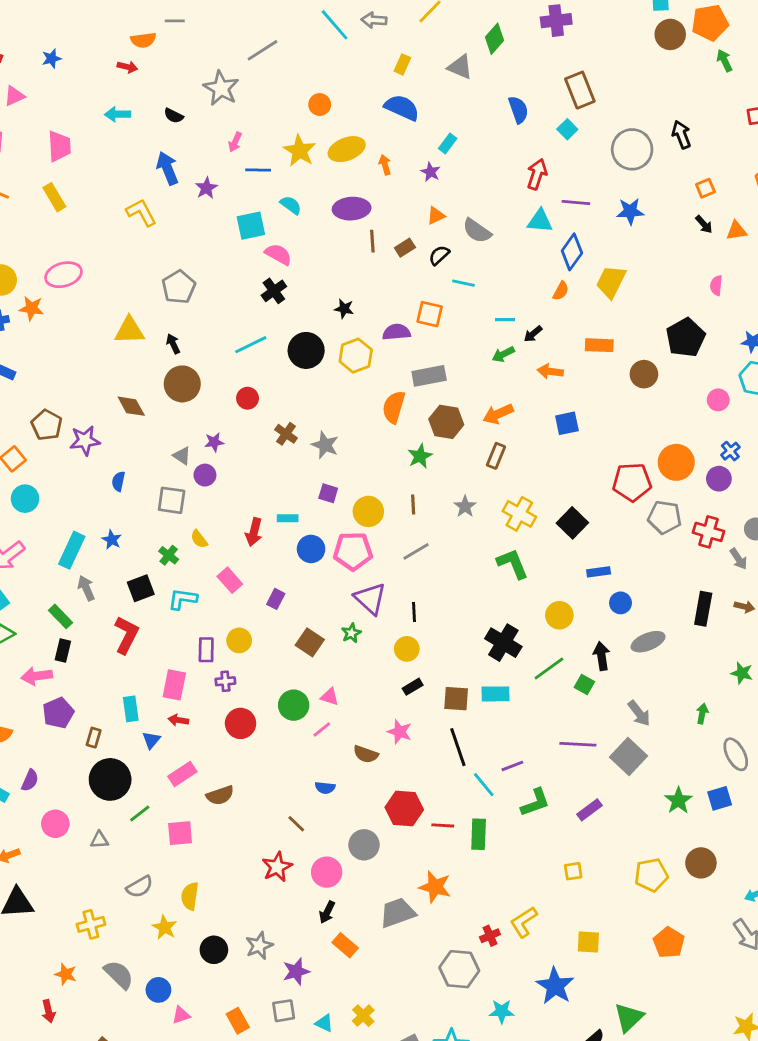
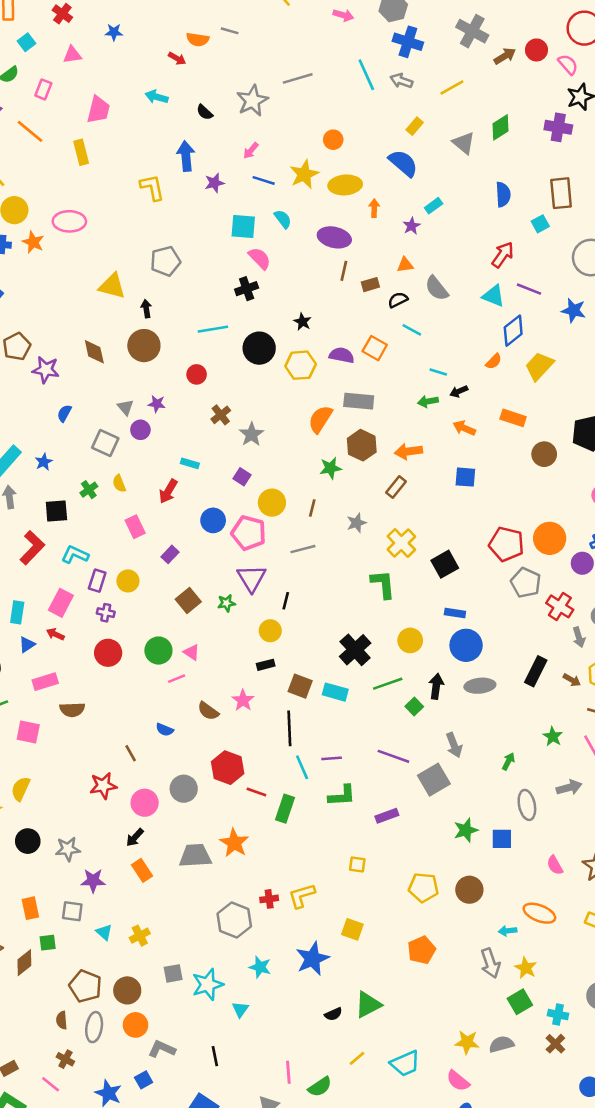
cyan rectangle: (288, 518) -> (190, 463), moved
cyan L-shape: (183, 599) -> (75, 555), moved
blue circle: (621, 603) -> (466, 645), size x1.6

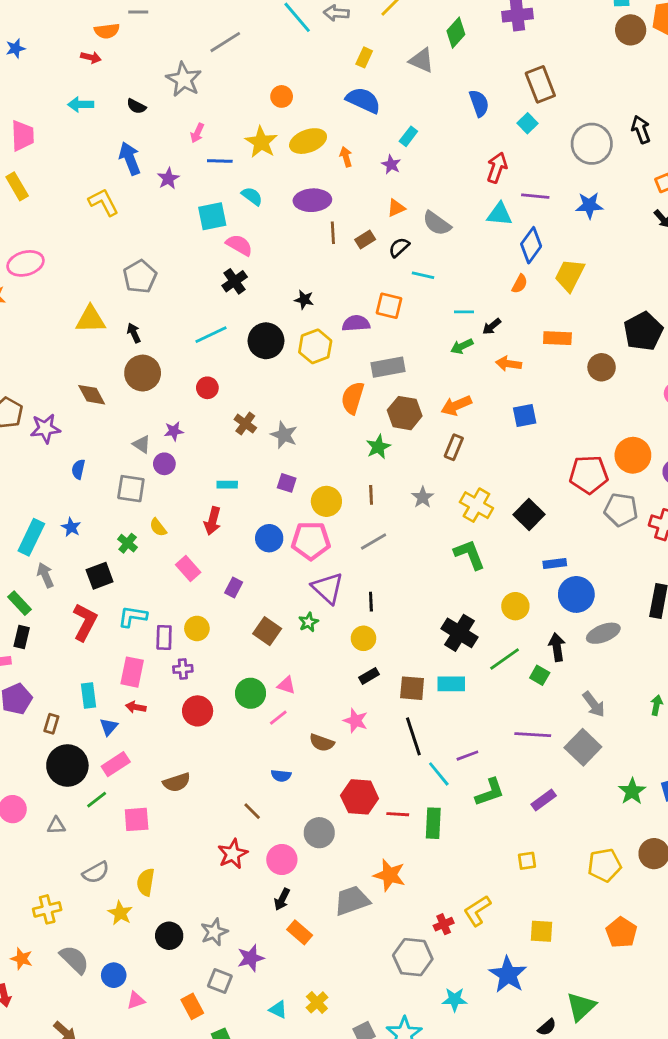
pink rectangle: (45, 682) -> (116, 764), moved
gray square: (72, 911) -> (220, 981), moved, turned 30

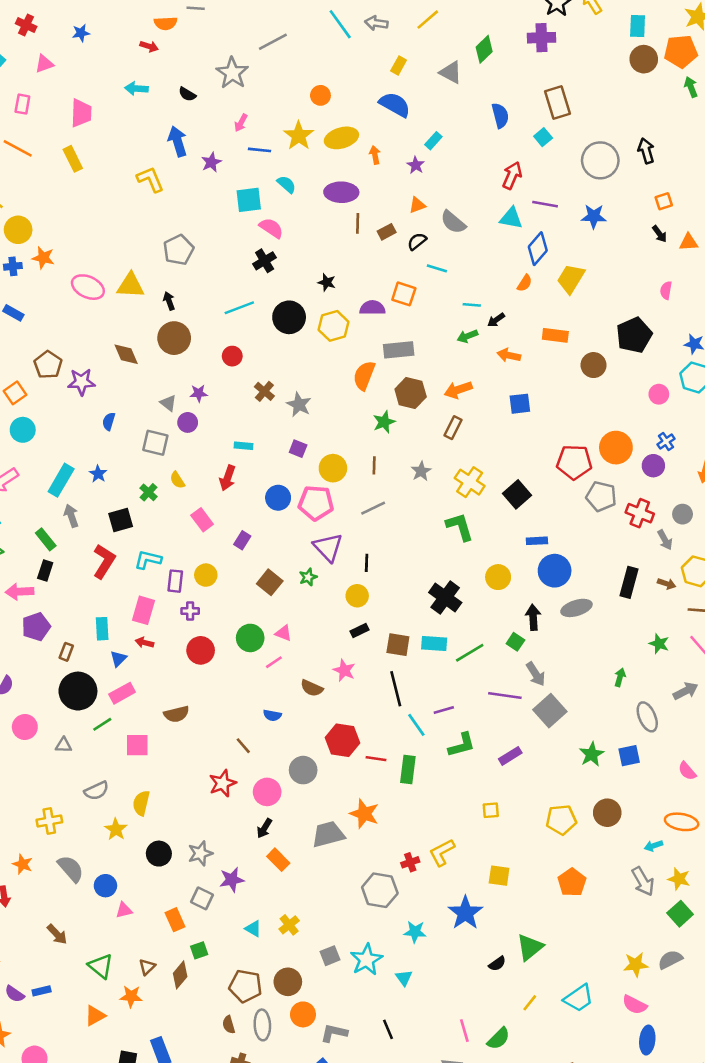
pink ellipse: (25, 263) -> (88, 287), moved, turned 36
green line: (505, 659) -> (470, 653), moved
gray arrow: (594, 704) -> (536, 674), moved

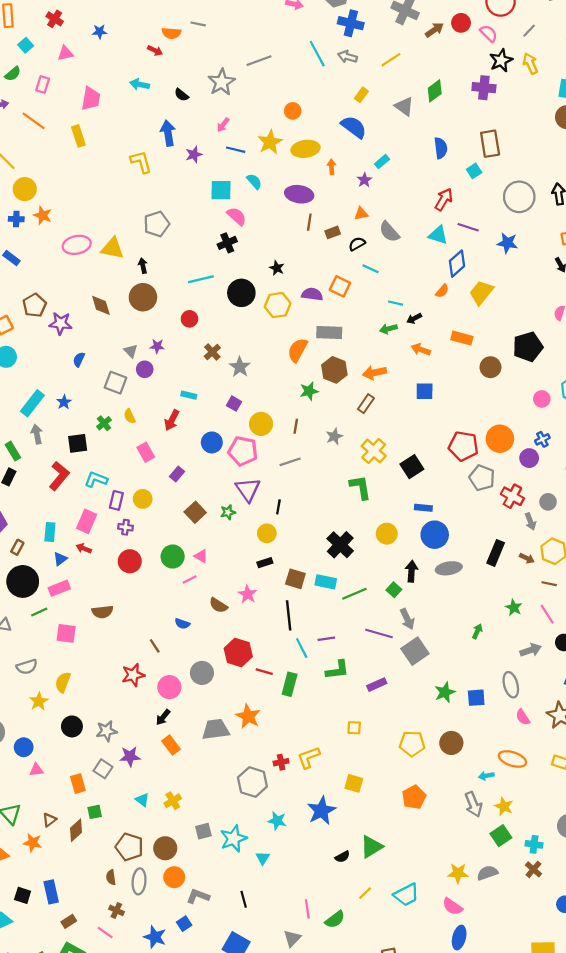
pink ellipse: (88, 287) -> (77, 245), turned -44
gray ellipse: (647, 717) -> (511, 685), moved

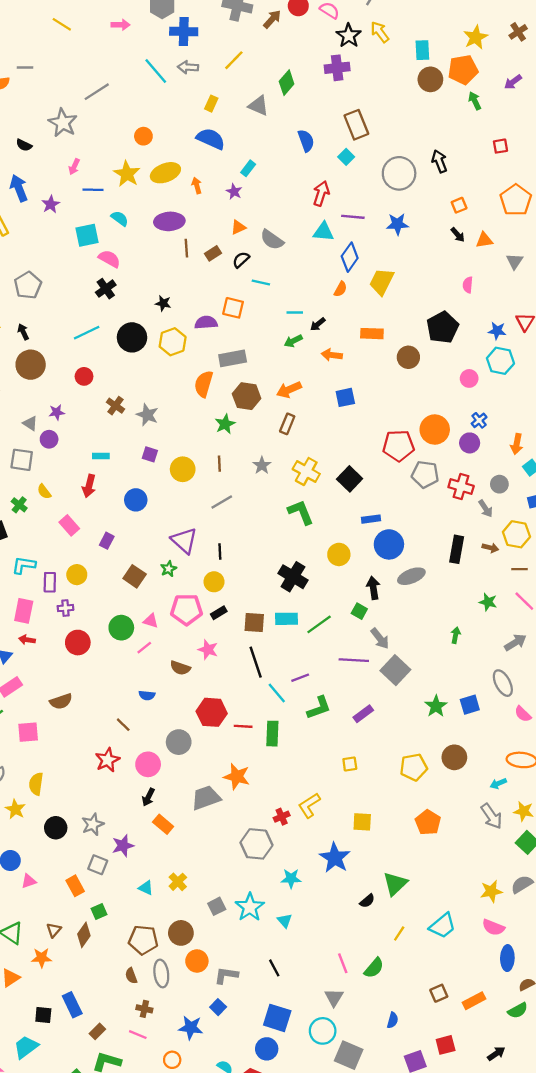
pink pentagon: (243, 451) -> (187, 609), moved

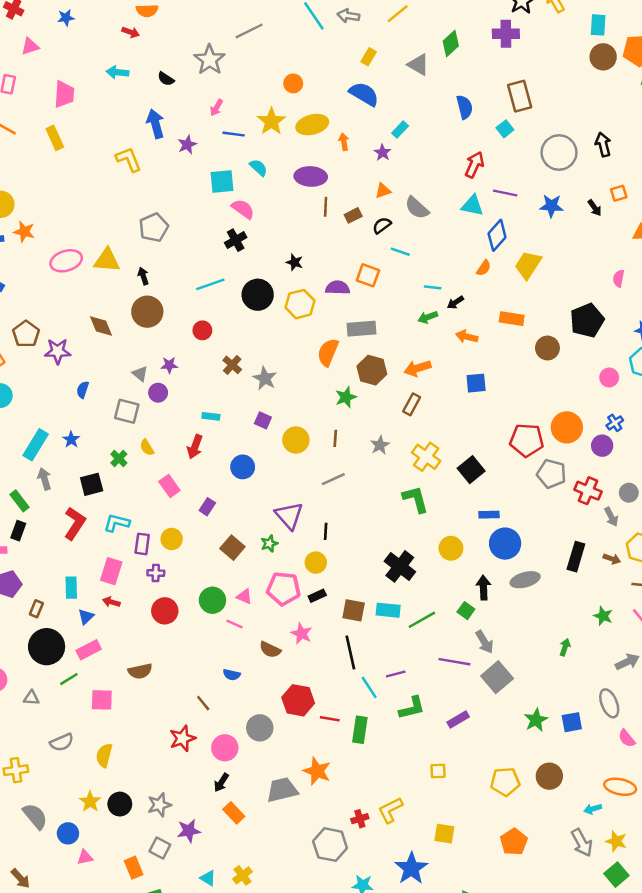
black arrow: (458, 235) -> (595, 208), moved
pink line: (144, 648) -> (234, 624), turned 56
yellow star: (15, 809) -> (90, 802), moved

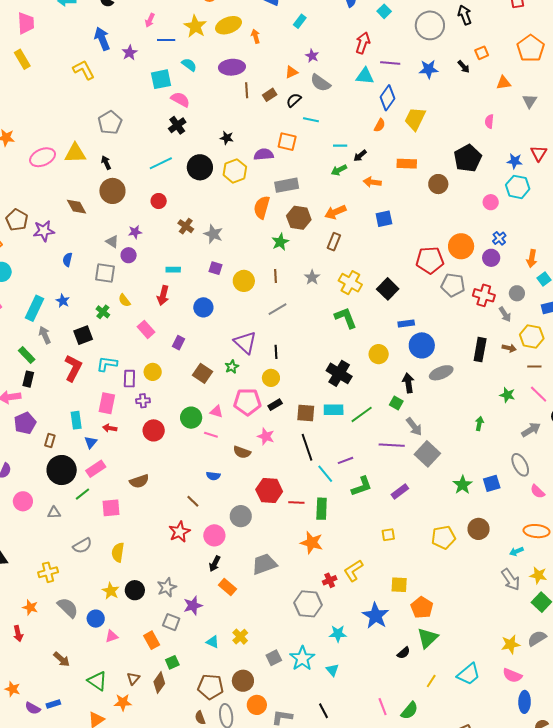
purple star: (383, 152) -> (312, 56), moved
orange star: (317, 771) -> (312, 543), moved
orange pentagon: (514, 842) -> (422, 608), moved

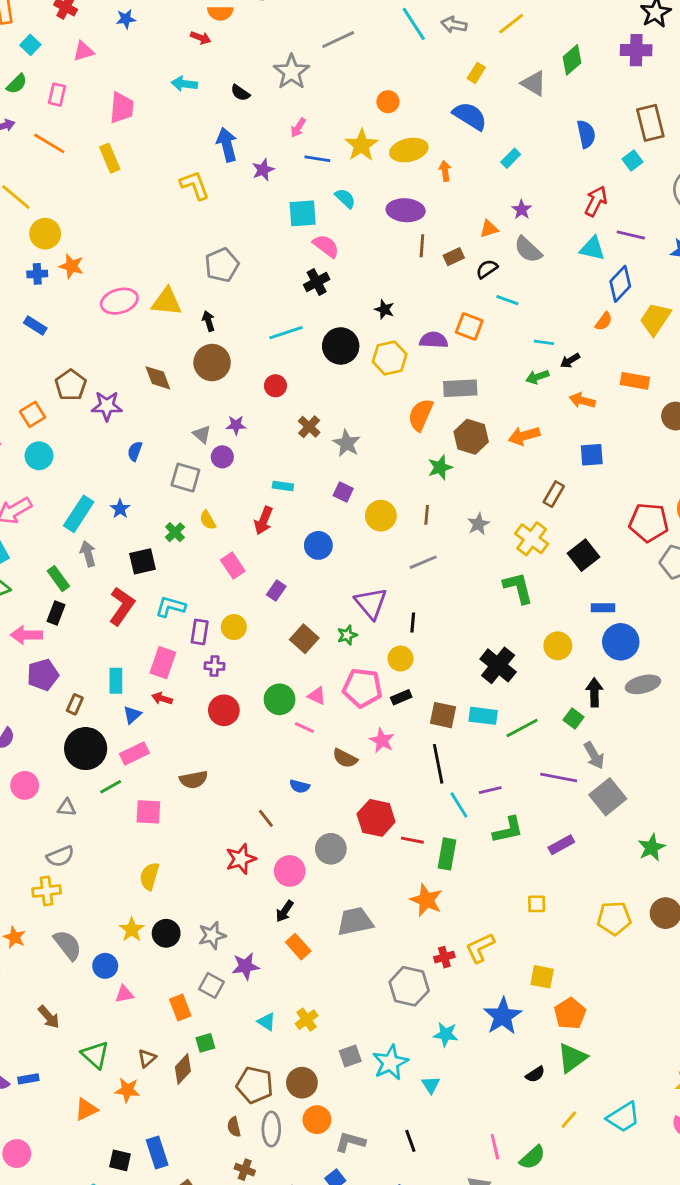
brown rectangle: (334, 242) -> (554, 494), moved
gray semicircle: (82, 546) -> (60, 856), moved

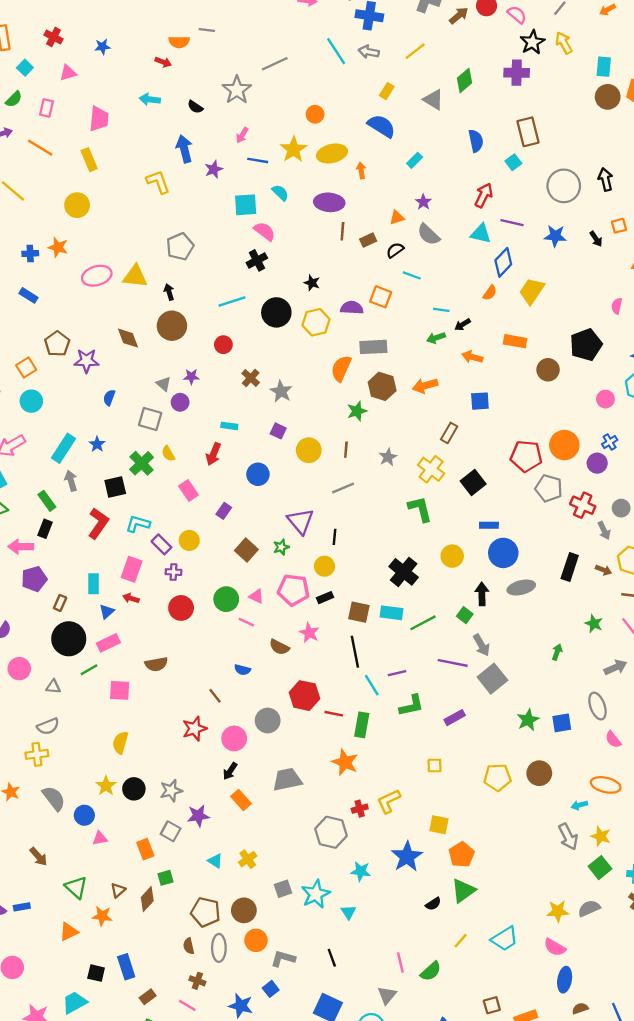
yellow circle: (45, 234) -> (77, 205), moved
green cross: (175, 532) -> (142, 463), size x1.5
purple rectangle: (200, 632) -> (161, 544), turned -54

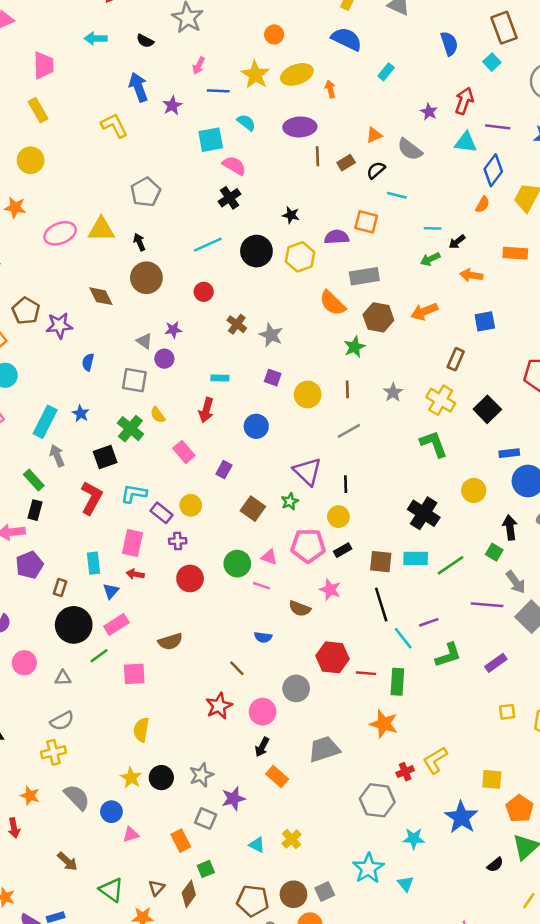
purple star: (423, 202) -> (429, 112), moved
orange semicircle: (341, 368) -> (332, 303), turned -64
yellow square: (435, 766) -> (507, 712), moved
gray square: (283, 889) -> (325, 892), moved

